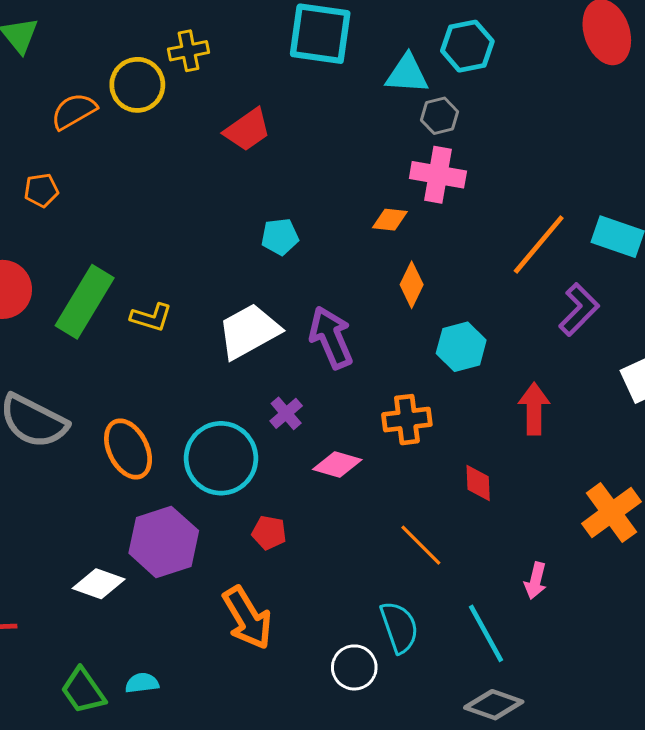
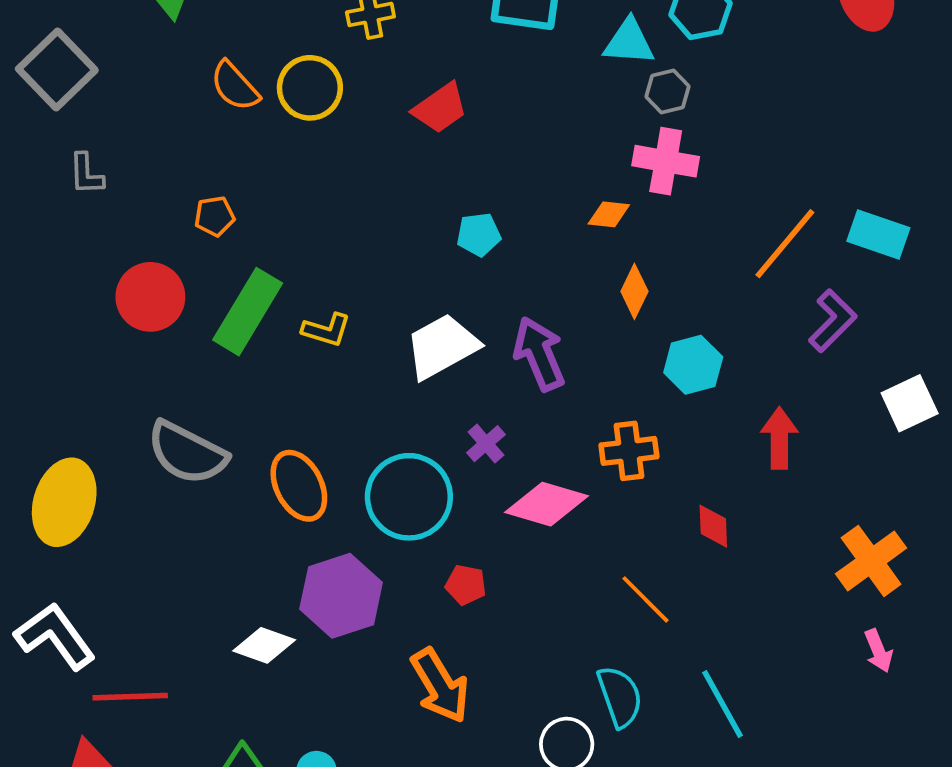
yellow circle: (137, 85) -> (310, 88), moved
orange semicircle: (74, 111) -> (235, 86), turned -102
orange pentagon: (41, 190) -> (215, 216), moved
pink diamond: (337, 464) -> (546, 504), size x1.4
pink arrow: (536, 581) -> (878, 651), moved, turned -36

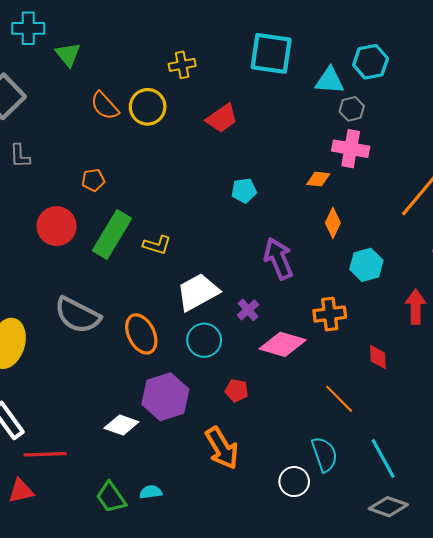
white trapezoid: (442, 346) -> (198, 292), moved
cyan circle: (409, 497) -> (204, 340), size x0.7

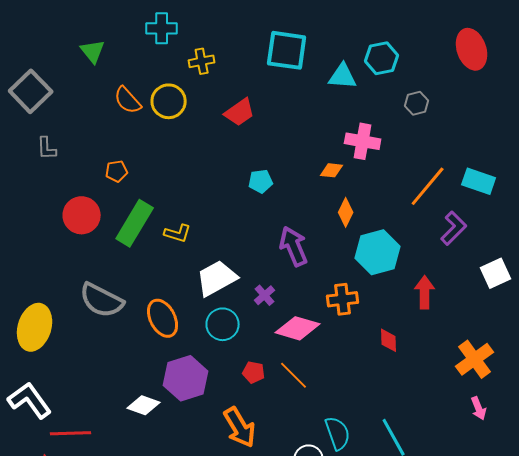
cyan cross: (28, 28) -> (162, 28), moved
gray hexagon: (352, 109) -> (417, 103), moved
cyan hexagon: (366, 265) -> (378, 252), size x1.4
orange line: (339, 399) -> (294, 375), moved

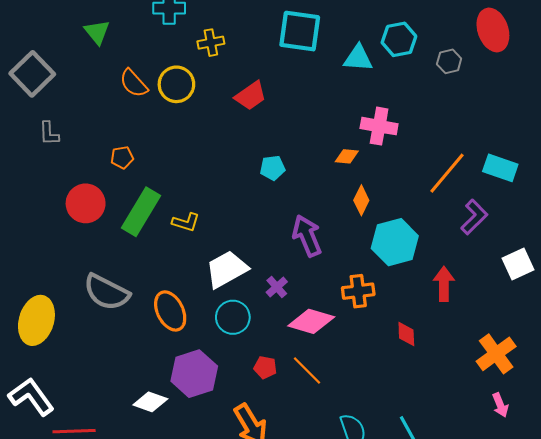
gray hexagon: (417, 103) -> (449, 61), moved

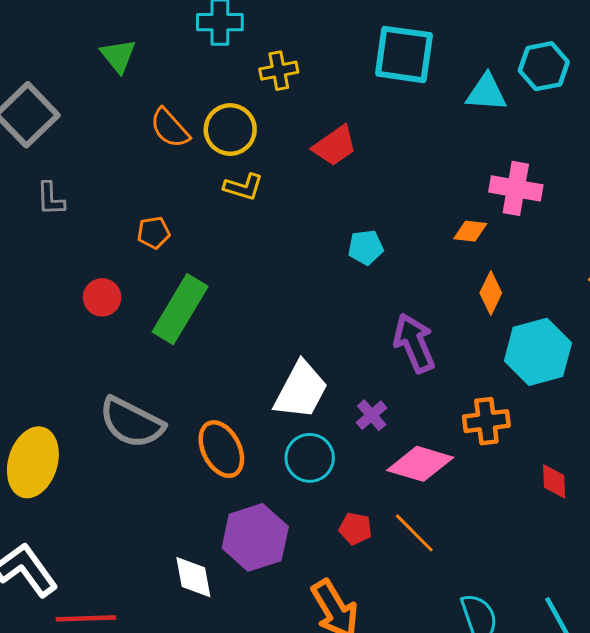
red circle: (86, 203) -> (102, 297), size x0.7
yellow L-shape: (186, 222) -> (243, 187), moved
white trapezoid: (227, 269) -> (301, 390), turned 147
white diamond: (150, 402) -> (193, 577), turned 60

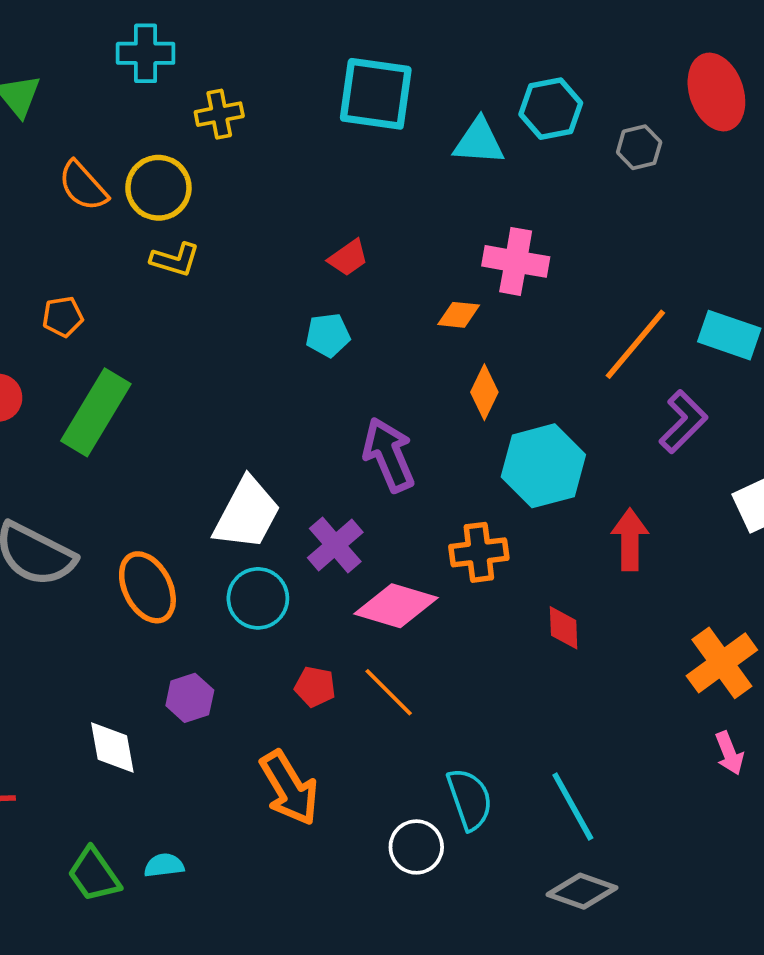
red trapezoid: (335, 146) -> (348, 258), moved, size x0.7
purple cross: (372, 415) -> (335, 545), size x1.4
purple hexagon: (255, 537) -> (190, 698), size x0.6

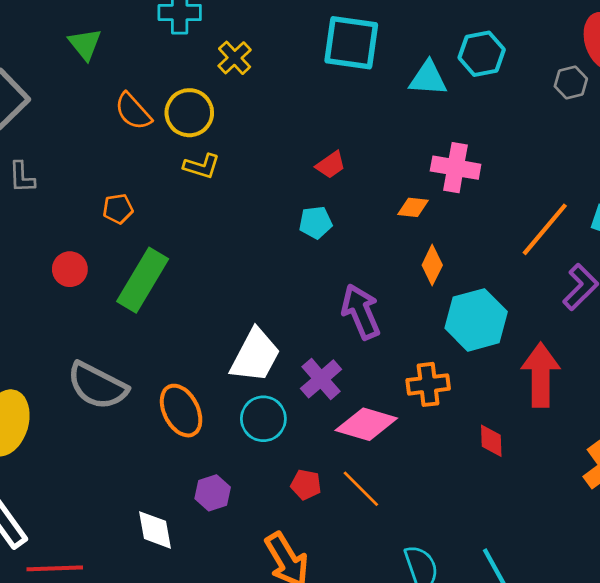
yellow cross: (219, 114) -> (235, 58), turned -32
gray hexagon: (639, 147) -> (571, 82), moved
red arrow: (630, 539) -> (541, 375), size x1.4

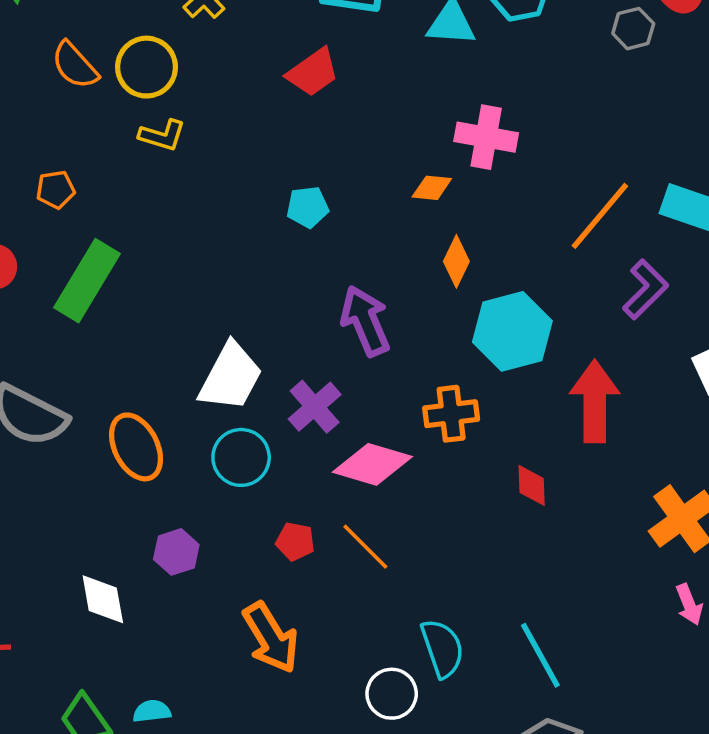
red trapezoid: (331, 165) -> (313, 72), moved, size x1.4

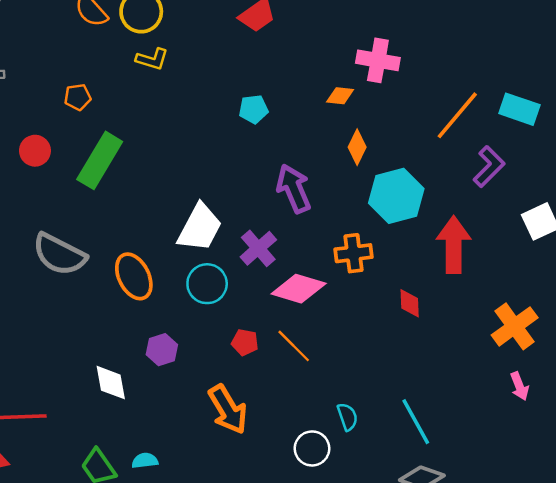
cyan semicircle: (442, 648) -> (347, 417), size x0.7

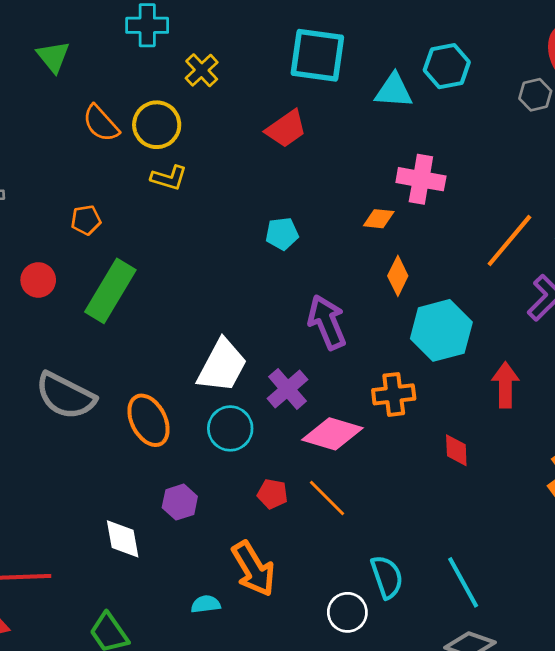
red arrow: (454, 245) -> (505, 385), size x0.7
cyan semicircle: (347, 417) -> (387, 577), size x1.4
cyan semicircle: (145, 461) -> (206, 604), moved

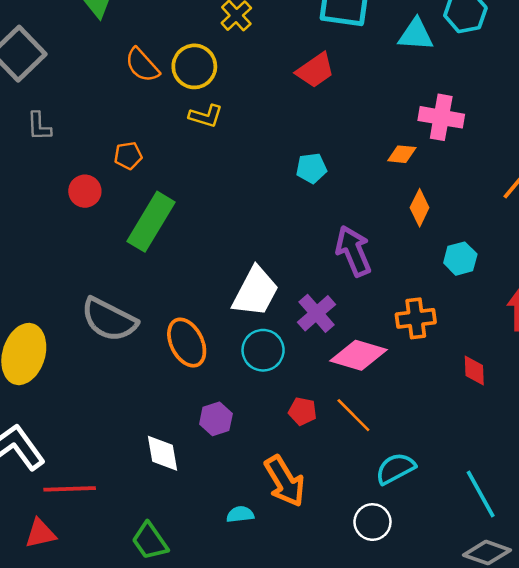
red circle: (38, 280) -> (85, 191), moved
cyan hexagon: (441, 330) -> (460, 259), size x0.6
cyan semicircle: (387, 577) -> (395, 469), moved, turned -99

